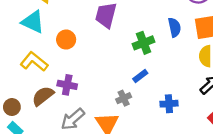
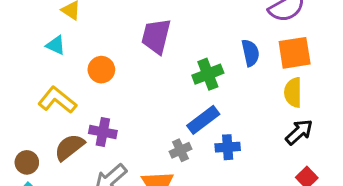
cyan triangle: (33, 22) -> (56, 45), size x0.6
blue rectangle: (140, 76) -> (203, 120), size x1.5
blue cross: (169, 104) -> (228, 147), moved

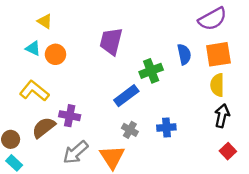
orange circle: (101, 70) -> (55, 54), moved
blue rectangle: (203, 120) -> (126, 96), moved
black arrow: (299, 132) -> (222, 116), turned -35
gray cross: (180, 150) -> (130, 130), turned -35

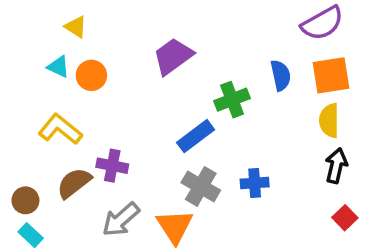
purple trapezoid: (111, 41) -> (173, 56), turned 40
gray cross: (130, 130) -> (201, 186), size x1.5

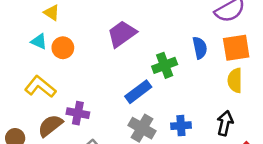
black arrow: (336, 166) -> (225, 123), moved

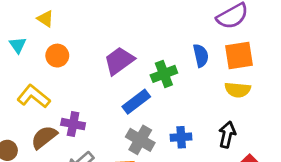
purple trapezoid: (122, 34) -> (119, 61), moved
cyan triangle: (39, 41) -> (18, 45), moved, turned 30
yellow semicircle: (235, 80) -> (238, 90), turned -85

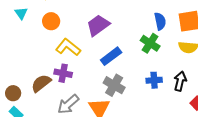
green cross: (164, 74) -> (150, 43), moved, turned -36
yellow L-shape: (34, 96) -> (68, 47), moved
blue cross: (181, 137) -> (154, 80), moved

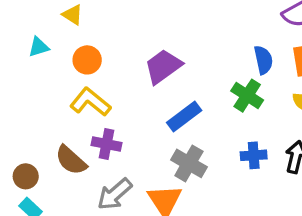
cyan triangle: (21, 13) -> (39, 47), turned 48
yellow L-shape: (68, 47) -> (90, 102), moved
brown semicircle: (41, 83) -> (71, 160), turned -100

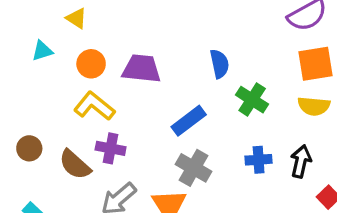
blue semicircle: (263, 60) -> (220, 64), moved
purple trapezoid: (163, 66) -> (141, 69), moved, turned 42
brown circle: (26, 176) -> (29, 148), moved

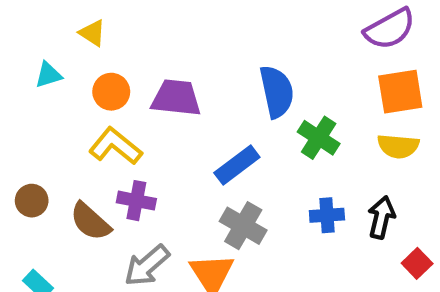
blue semicircle: (220, 64) -> (277, 92), size x1.4

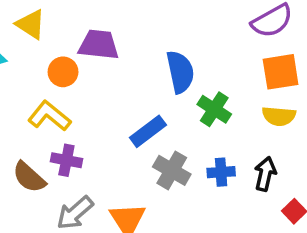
yellow triangle: (92, 33) -> (31, 24), size x1.4
orange circle: (111, 92) -> (63, 72), moved
purple trapezoid: (176, 98) -> (99, 45), moved
gray cross: (243, 226) -> (172, 170), moved

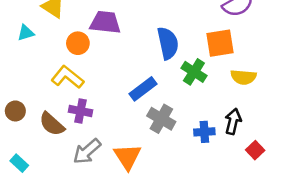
orange square: (281, 72) -> (220, 43), moved
blue cross: (221, 172) -> (204, 132), moved

